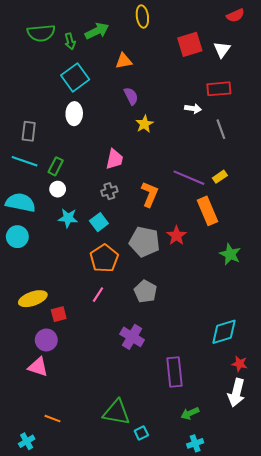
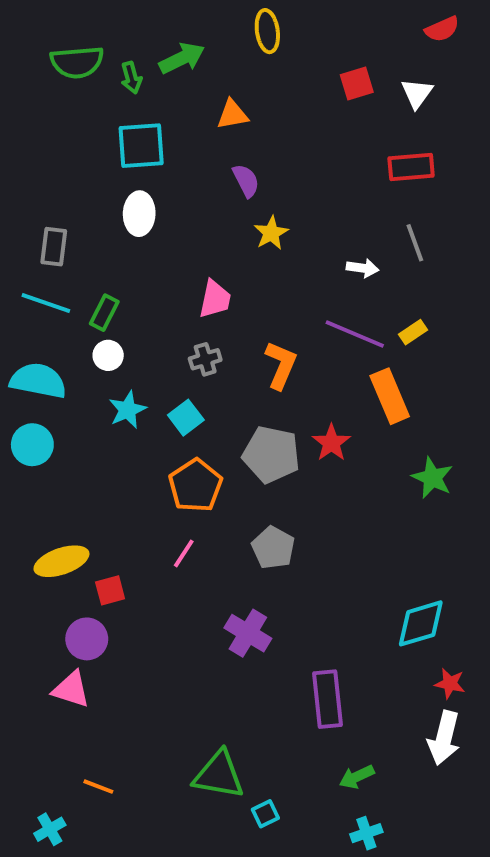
red square: (190, 44) -> (357, 84), size x0.7
cyan square: (75, 77) -> (141, 146), turned 32
white arrow: (193, 108) -> (362, 268), moved
cyan star: (68, 218) -> (128, 410), turned -30

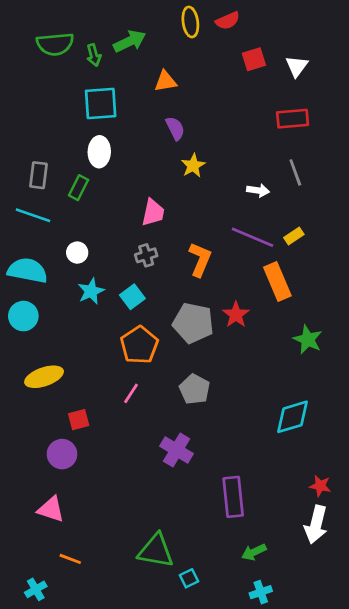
red semicircle: (442, 29) -> (228, 21), moved
green rectangle: (104, 313) -> (79, 188), moved
yellow ellipse: (61, 561) -> (44, 377), moved
cyan diamond: (421, 623) -> (293, 417), moved
pink triangle: (71, 689) -> (51, 509), moved

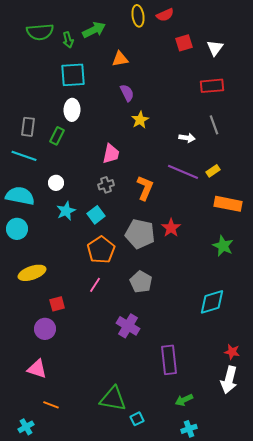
orange rectangle: (277, 282) -> (228, 204), moved, turned -56

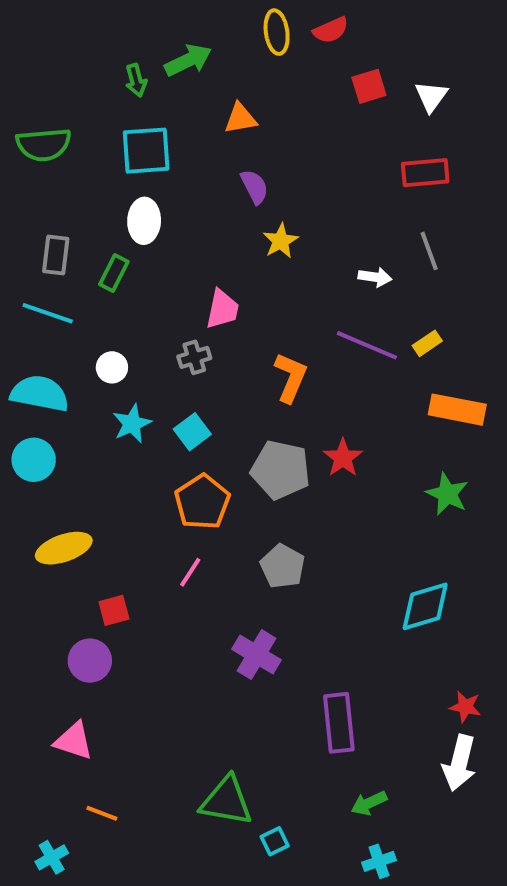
green semicircle: (40, 32) -> (44, 145), moved
gray cross: (106, 185) -> (194, 357), moved

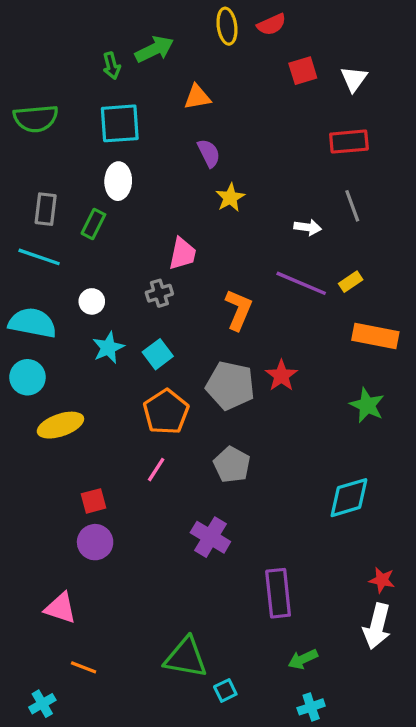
yellow ellipse: (64, 548) -> (60, 425), moved
purple circle: (90, 661) -> (95, 542), moved

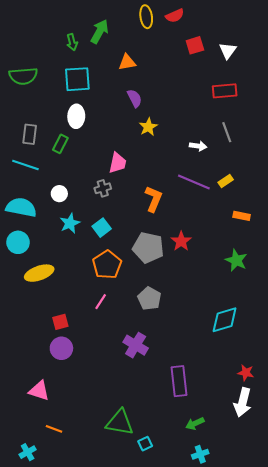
green arrow: (154, 49) -> (100, 32), turned -35
orange rectangle: (375, 336) -> (242, 216), size x0.6

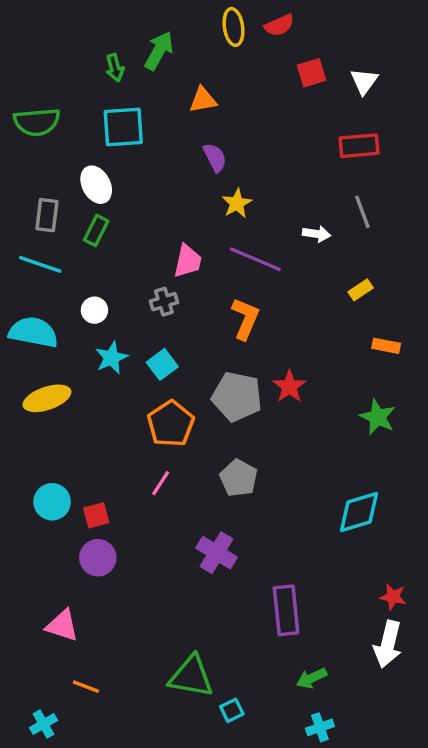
white ellipse: (76, 116) -> (96, 185), moved, turned -30
purple line: (194, 182) -> (256, 259), moved
cyan circle: (18, 242) -> (52, 502), moved
yellow ellipse: (39, 273) -> (47, 398), moved

